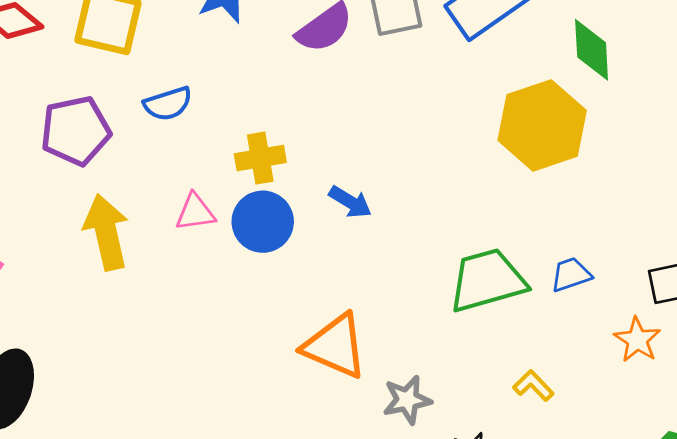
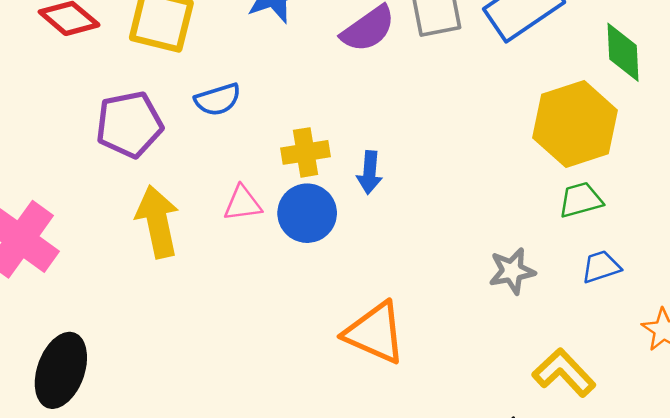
blue arrow: (350, 202) -> (370, 173), moved, turned 63
green trapezoid: (487, 280) -> (581, 200), moved, size x0.6
yellow L-shape: (533, 386) -> (564, 373), size x1.6
gray star: (407, 400) -> (512, 271), moved

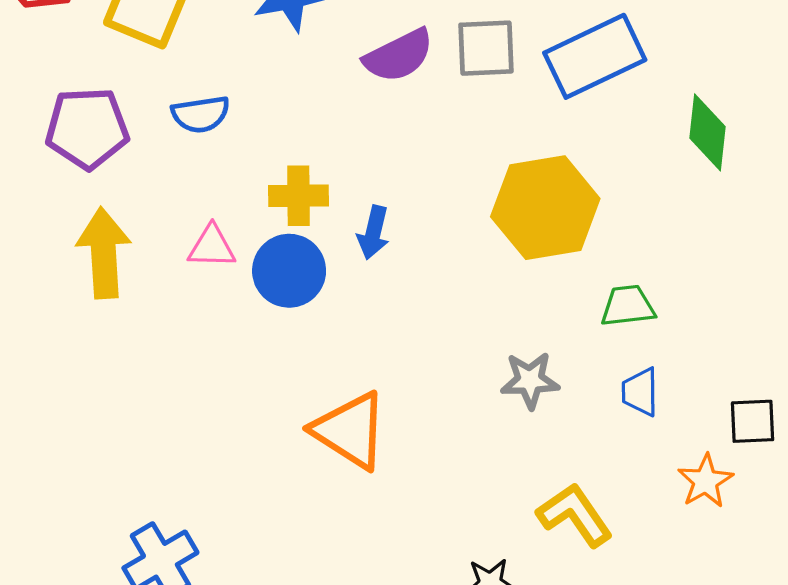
yellow hexagon: (575, 124) -> (545, 208), moved
blue trapezoid: (601, 267) -> (640, 392), turned -81

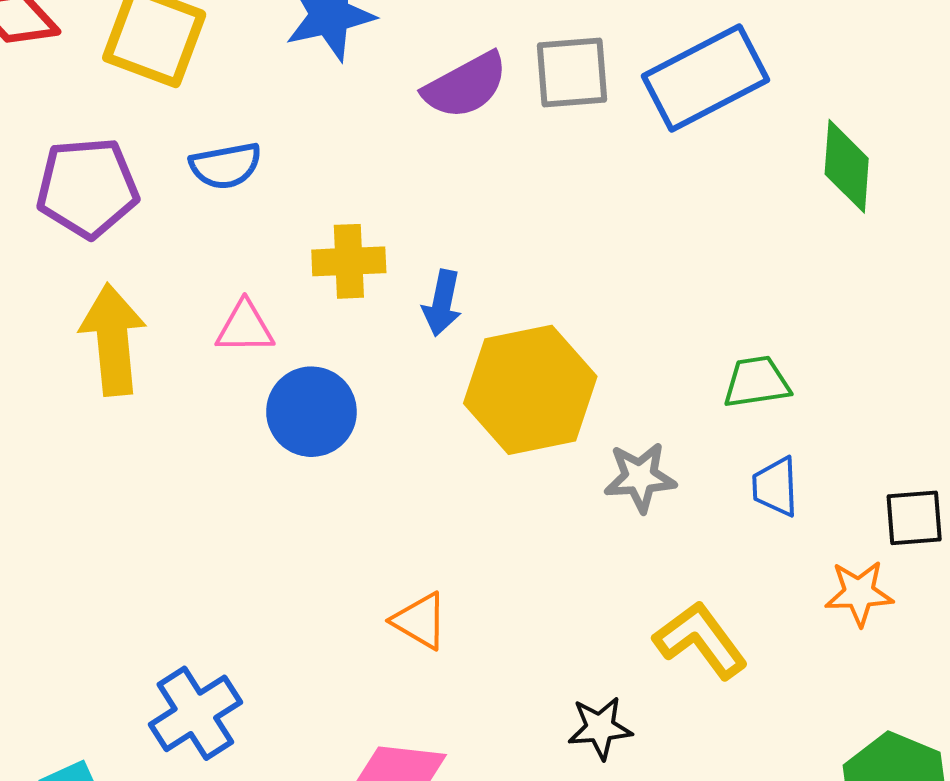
yellow hexagon: (545, 208) -> (530, 390), moved
blue circle: (289, 271) -> (311, 412), moved
orange triangle: (350, 430) -> (420, 621), moved, size x0.6
orange star: (705, 481) -> (859, 593), turned 30

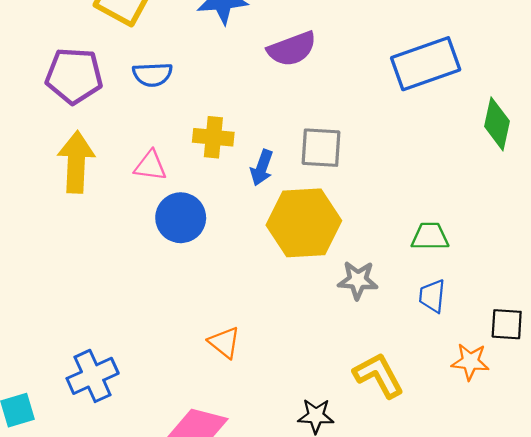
gray square: (572, 73) -> (321, 148), moved

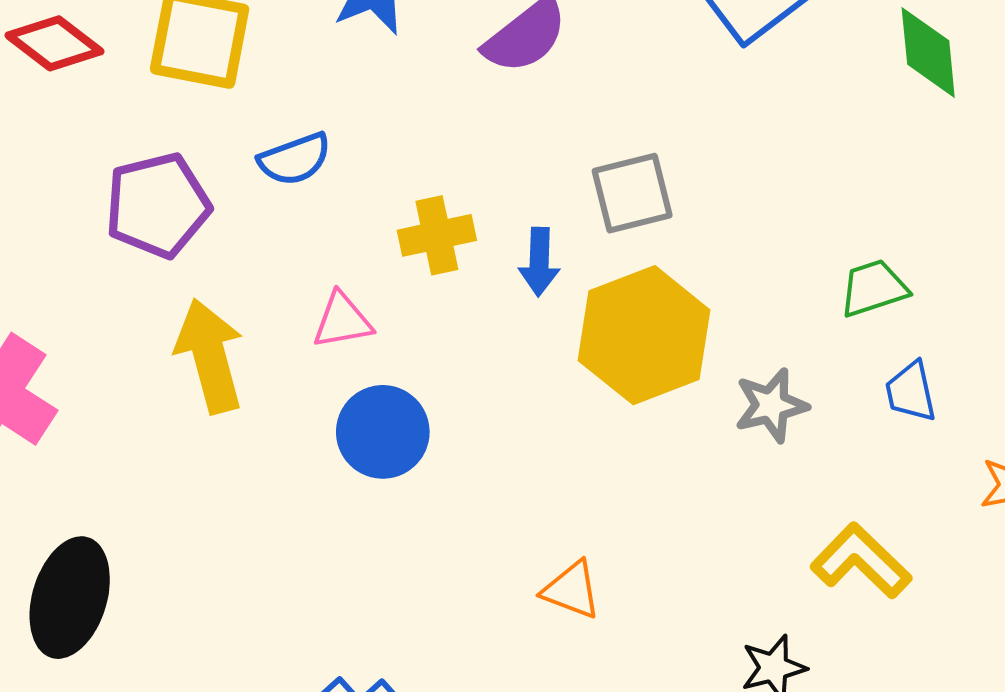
blue circle: (181, 218) -> (383, 432), moved

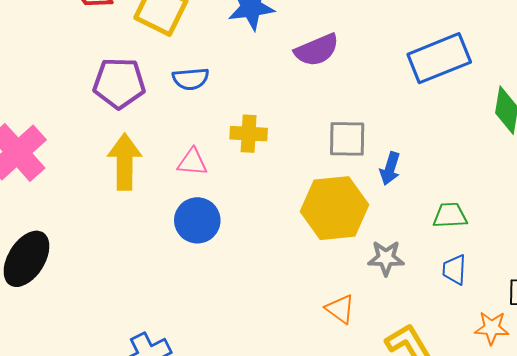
blue arrow: (539, 262) -> (390, 168), moved
orange triangle: (572, 590) -> (340, 309), moved

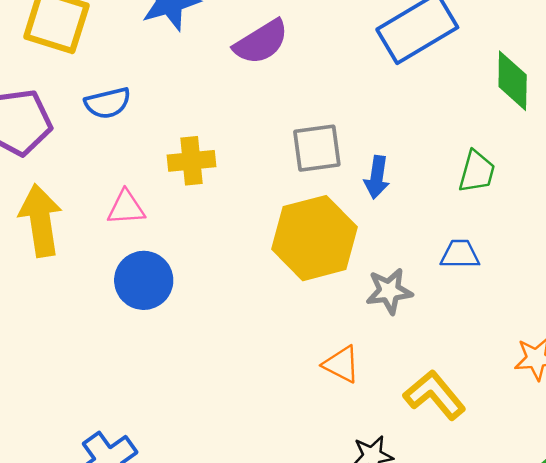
green trapezoid: (450, 215) -> (477, 172), moved, turned 117
blue trapezoid: (454, 270) -> (460, 254), moved, turned 96

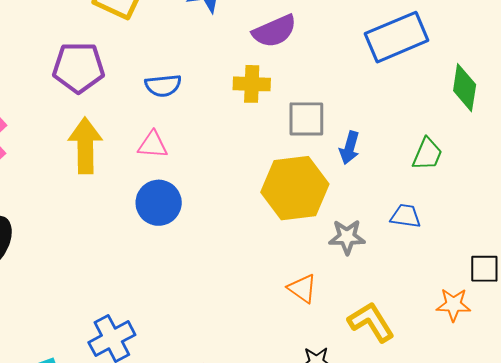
blue semicircle: (108, 103) -> (163, 86), moved
yellow cross: (191, 161) -> (252, 84), moved

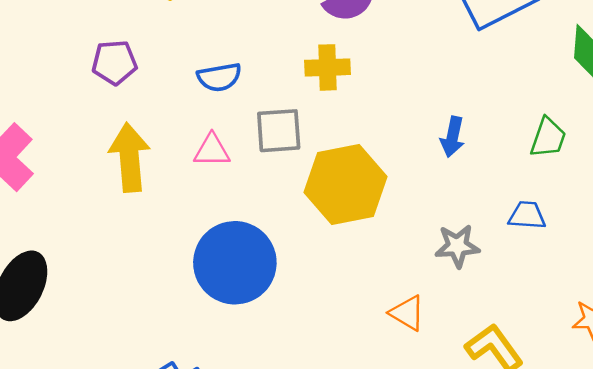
purple pentagon: (79, 67) -> (114, 62), size x0.7
gray square: (306, 119) -> (279, 131), moved
yellow hexagon: (295, 188) -> (345, 185), moved
blue circle: (159, 203) -> (235, 263), moved, size x1.5

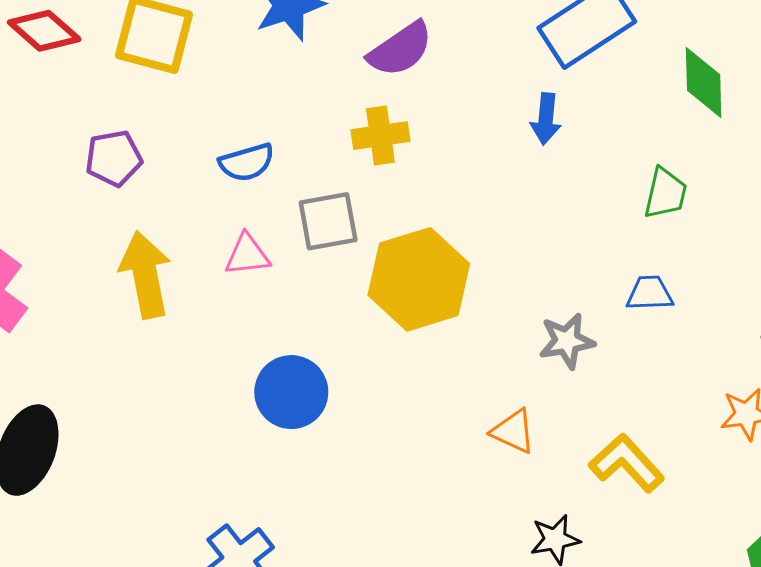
blue arrow: (453, 137) -> (546, 119), moved
blue circle: (235, 263) -> (291, 392), size x0.7

